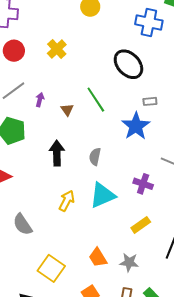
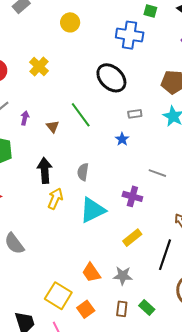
blue star: (136, 126) -> (122, 139), size x0.5
yellow arrow: (67, 201) -> (55, 199), moved
yellow square: (51, 268) -> (58, 296), moved

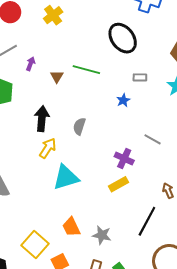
green line: (81, 115) -> (86, 70), turned -48
cyan triangle: (93, 210) -> (66, 177), moved
yellow rectangle: (132, 238) -> (118, 184), moved

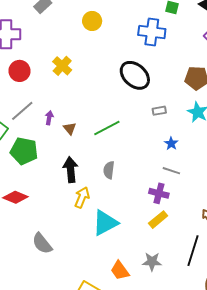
green line: (86, 70) -> (107, 128), moved, turned -32
brown triangle: (57, 77) -> (70, 128), moved
blue star: (123, 100) -> (171, 143), moved
gray line: (153, 139) -> (171, 171), moved
gray star: (102, 235) -> (152, 262), moved

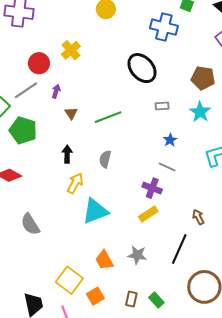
red circle: (20, 71) -> (39, 63), moved
purple arrow: (49, 118) -> (56, 91), moved
black arrow: (71, 170) -> (67, 154), size x0.7

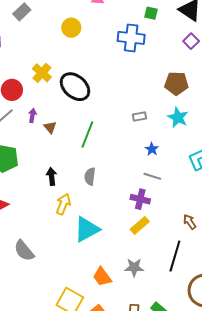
black ellipse: (142, 68) -> (75, 87), moved
brown triangle: (71, 113) -> (50, 127), moved
green line: (108, 117) -> (87, 134), turned -40

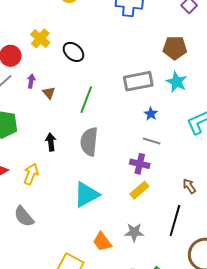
black ellipse: (75, 87) -> (73, 52), size x0.7
gray rectangle: (139, 116) -> (138, 81), size x2.0
gray semicircle: (90, 176) -> (89, 142), size x1.6
yellow arrow: (63, 204) -> (31, 174), moved

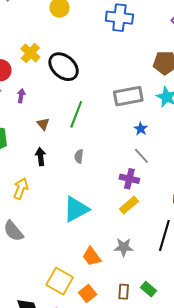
black ellipse: (73, 52) -> (64, 67), size x1.4
brown triangle: (49, 93) -> (43, 124), moved
gray line: (152, 141) -> (141, 156), turned 30
gray semicircle: (89, 142) -> (79, 156), size x0.5

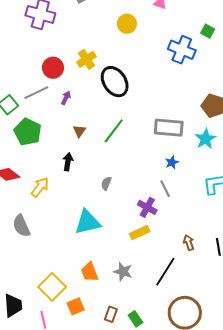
gray semicircle: (79, 156) -> (106, 183), moved

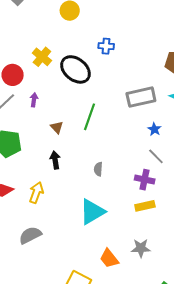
blue cross: (182, 50) -> (106, 46), moved, size x0.6
gray semicircle: (21, 226) -> (30, 235), turned 105
yellow rectangle: (140, 233) -> (145, 206), turned 30

